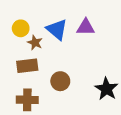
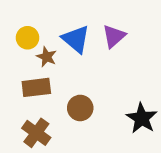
purple triangle: (86, 27) -> (114, 36), turned -42
brown cross: (27, 100) -> (36, 133), turned 35

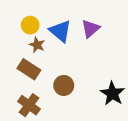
yellow circle: (28, 38) -> (30, 25), moved
brown rectangle: (36, 87) -> (29, 69), turned 40

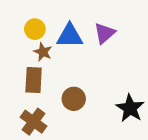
blue triangle: (60, 31) -> (70, 36), turned -40
brown rectangle: (29, 69) -> (34, 80), turned 60

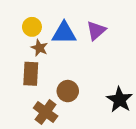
brown cross: (34, 122) -> (46, 112), moved

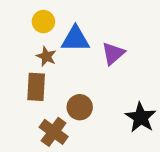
yellow circle: (32, 27) -> (43, 22), moved
purple triangle: (96, 31) -> (113, 53), moved

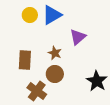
blue triangle: (75, 39) -> (52, 15), moved, turned -30
brown star: (46, 56) -> (55, 53), moved

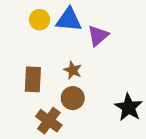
blue triangle: (52, 15) -> (69, 20), turned 35
purple triangle: (78, 37) -> (98, 36), moved

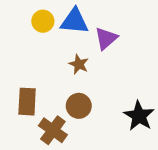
brown star: (73, 70) -> (79, 64), moved
brown rectangle: (33, 79) -> (27, 102), moved

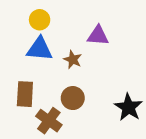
blue triangle: (74, 21) -> (40, 49), moved
purple triangle: (106, 38) -> (98, 36), turned 45

